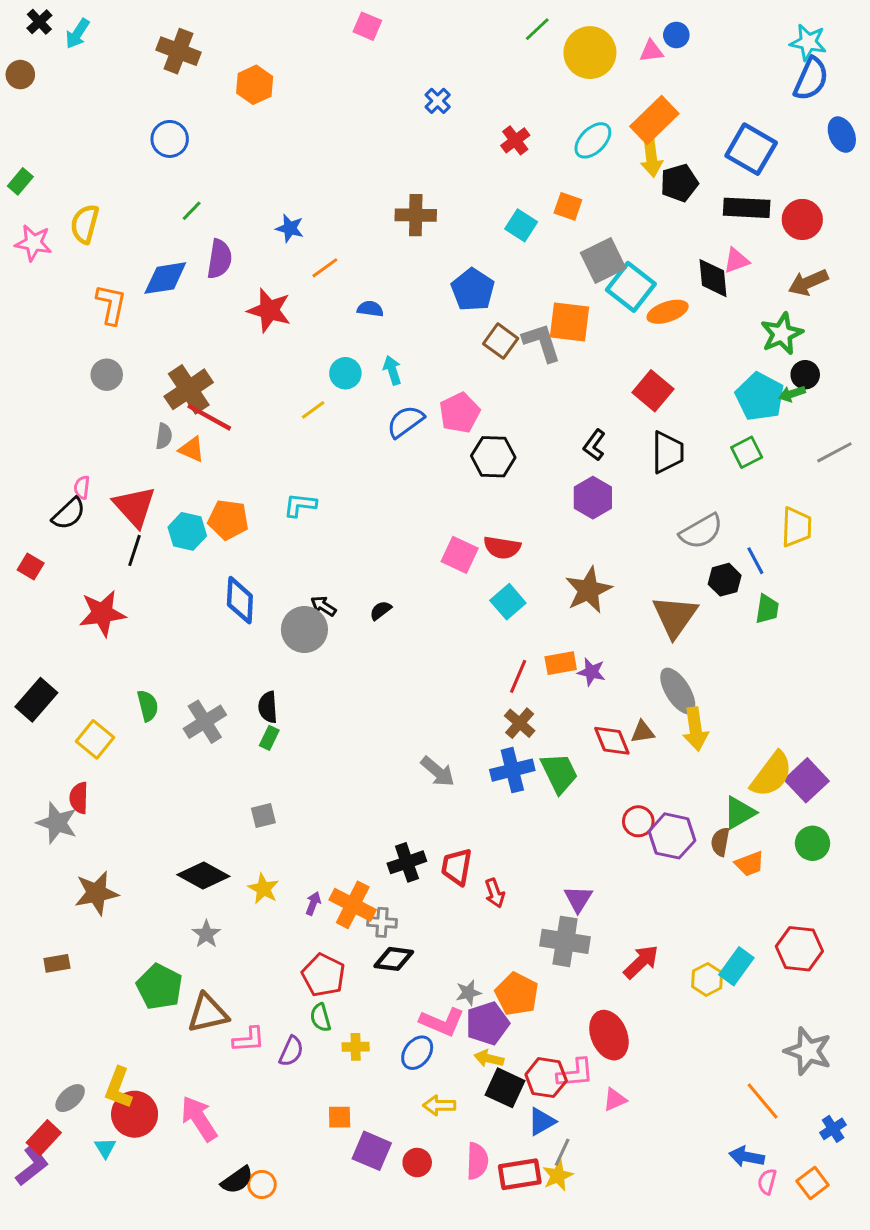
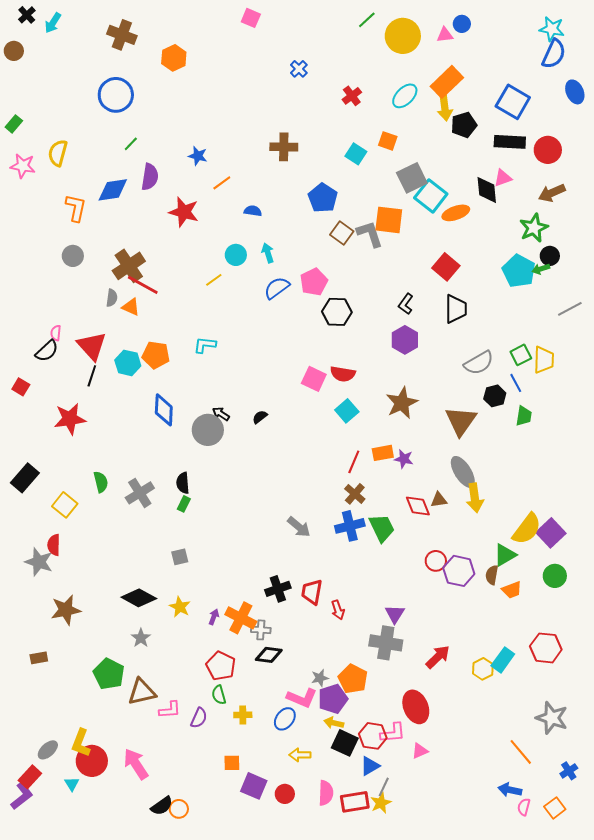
blue circle: (170, 139) -> (116, 95), size x1.4
green square: (747, 452) -> (521, 355), moved

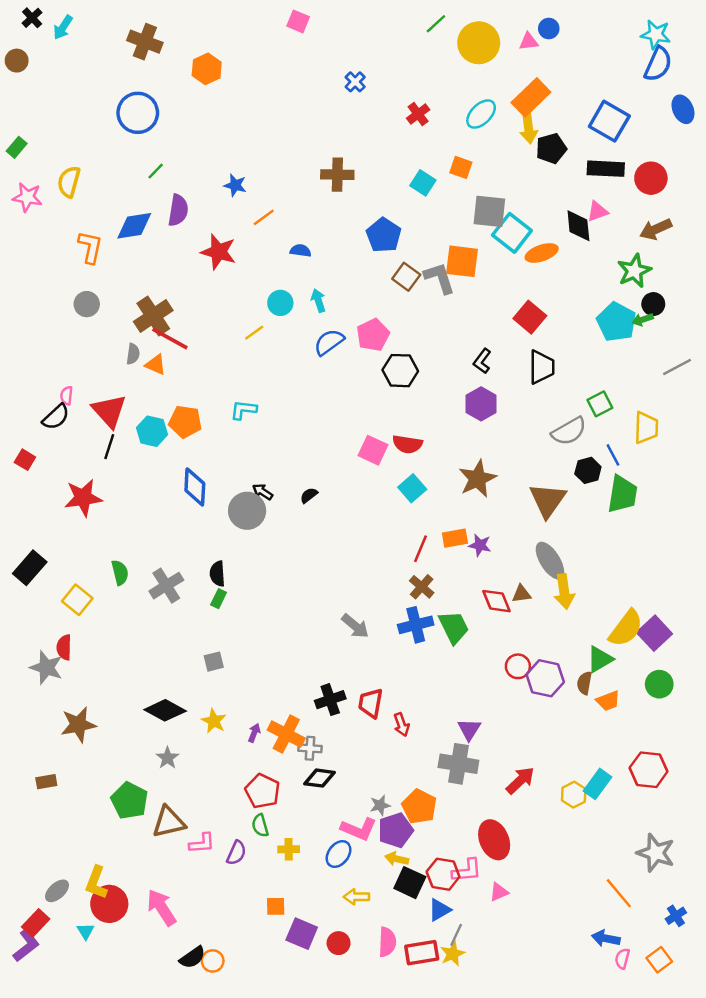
gray square: (412, 178) -> (489, 211), turned 32
green square: (521, 355) -> (600, 404), moved
green trapezoid: (524, 416) -> (622, 494), size x1.6

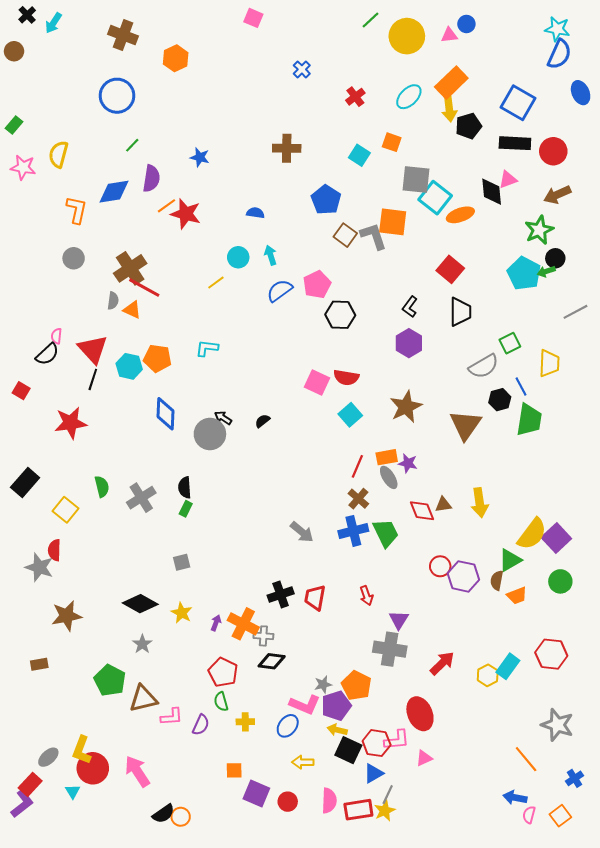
orange line: (264, 217) -> (167, 206), moved
gray ellipse: (550, 561) -> (389, 477), moved, size x0.7
red arrow: (401, 725) -> (366, 596), moved

